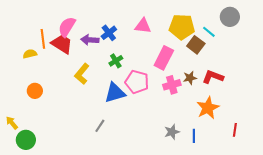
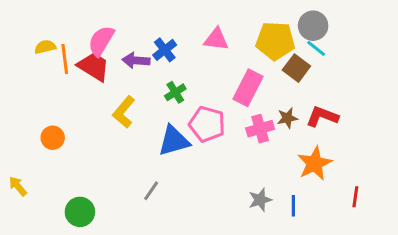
gray circle: (230, 17) -> (313, 26), moved
yellow semicircle: (30, 54) -> (45, 47), moved
green circle: (26, 140) -> (80, 212), moved

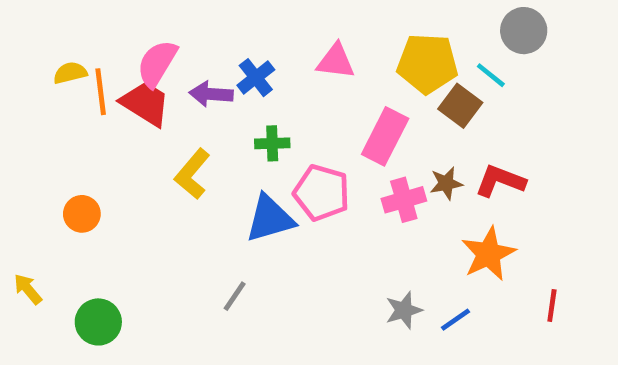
gray circle: (313, 26) -> (524, 31), moved
green cross: (175, 92) -> (272, 143), turned 30
blue line: (293, 206) -> (456, 320), turned 55
green circle: (80, 212) -> (98, 322), moved

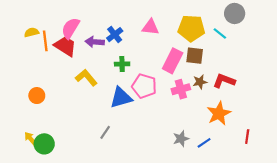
brown square: (460, 106) -> (195, 56), moved, turned -30
yellow L-shape: (192, 174) -> (86, 78), turned 100
yellow arrow: (28, 289) -> (31, 139), moved

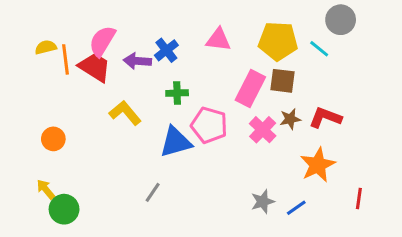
pink cross: (181, 89) -> (263, 130), turned -30
yellow arrow: (31, 139) -> (46, 189), moved

